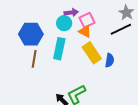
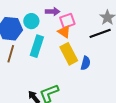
cyan circle: (64, 23) -> (31, 21), moved

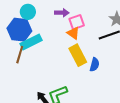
cyan circle: (31, 21) -> (28, 12), moved
cyan rectangle: (37, 46) -> (31, 42), moved, turned 45

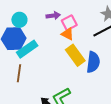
brown line: (20, 55) -> (19, 73), moved
blue semicircle: (94, 65) -> (93, 62), size x1.5

